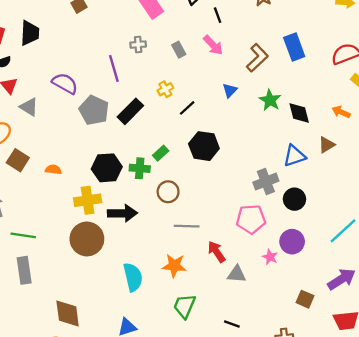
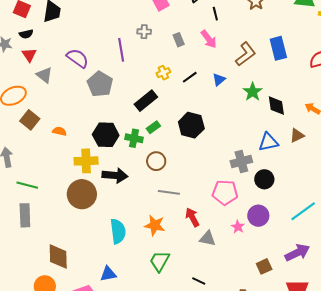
black line: (187, 108) -> (190, 77), moved
black rectangle: (130, 111) -> (146, 101), moved
brown square: (305, 299) -> (264, 266), turned 35

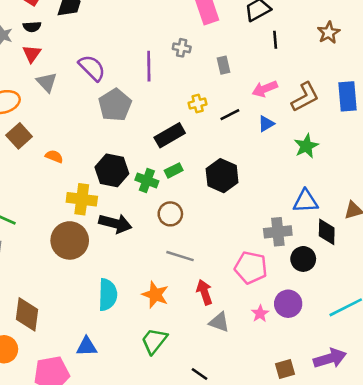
pink arrow: (209, 39) -> (265, 89), moved, turned 96
black diamond: (276, 106) -> (327, 232), moved
blue triangle: (268, 142) -> (306, 201), moved

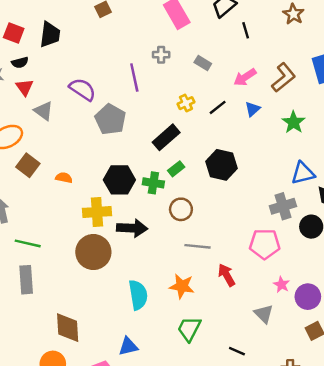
gray rectangle: (224, 65) -> (203, 63), turned -35
purple circle: (288, 304) -> (308, 297), moved
gray triangle: (219, 322) -> (264, 314), moved, turned 36

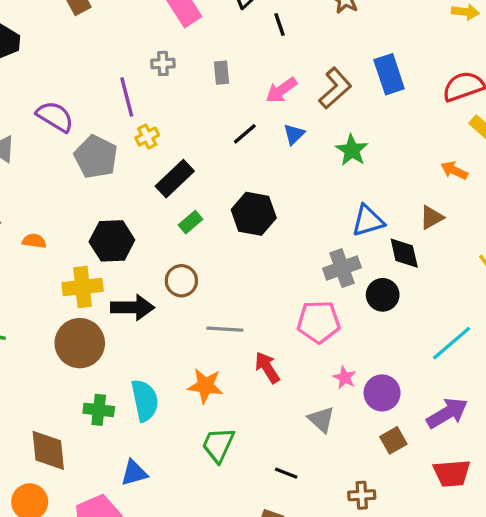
gray rectangle: (203, 63) -> (222, 73), turned 56
yellow cross: (186, 103) -> (147, 137), moved
green cross: (153, 183) -> (99, 410), moved
brown circle: (181, 209) -> (181, 281), moved

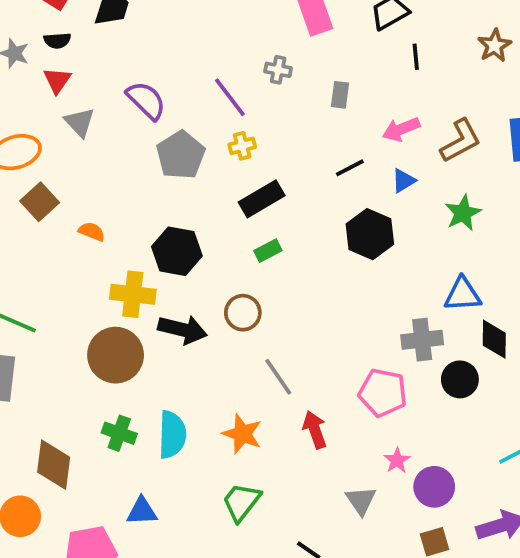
purple line: (127, 97) -> (230, 97), turned -36
black hexagon: (254, 214) -> (370, 234), moved
gray line: (225, 329) -> (278, 377), turned 39

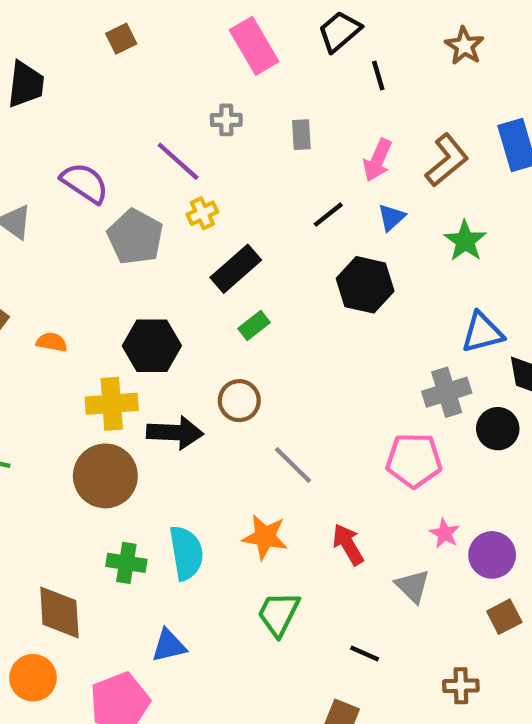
pink arrow: (401, 129) -> (377, 160), turned -33
red arrow: (315, 430) -> (348, 544), moved

